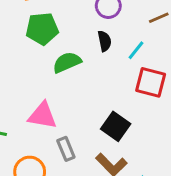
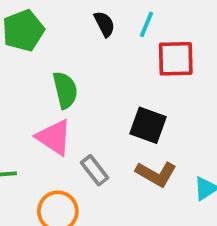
green semicircle: (67, 62) -> (65, 90), moved, turned 116
pink triangle: (43, 115) -> (54, 137), turned 40

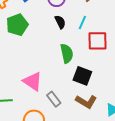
green semicircle: (65, 90) -> (67, 53), moved

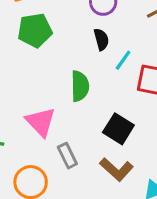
cyan line: (82, 22) -> (123, 60), moved
green semicircle: (67, 53) -> (80, 86), moved

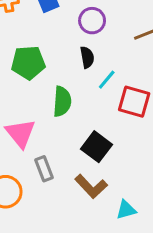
green pentagon: (35, 30) -> (28, 63), moved

